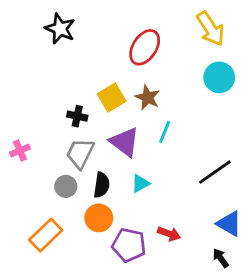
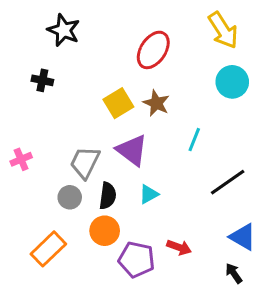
black cross: (77, 116) -> (42, 80), moved
cyan line: (165, 132) -> (194, 140), moved

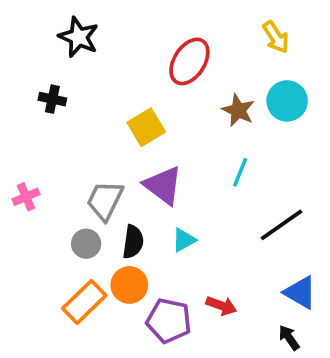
yellow arrow: (223, 30) -> (276, 37), size x0.7
brown star: (156, 103) -> (238, 110), moved
orange rectangle: (48, 249) -> (84, 302), moved

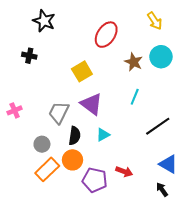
gray circle: (86, 244) -> (42, 144), moved

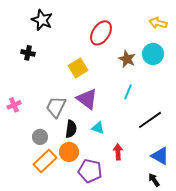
yellow arrow: (155, 21) -> (158, 23), moved, turned 138
cyan triangle: (103, 135) -> (98, 128), turned 48
red arrow: (124, 172) -> (118, 152), moved, turned -112

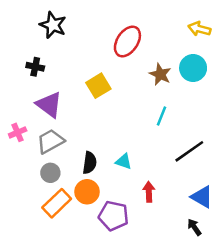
purple triangle: (87, 99) -> (49, 105), moved
gray trapezoid: (56, 107) -> (50, 141), moved, turned 35

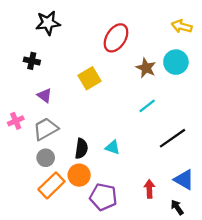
black star: (53, 25) -> (48, 23), turned -30
purple triangle: (49, 105) -> (45, 96), size x0.6
cyan line: (162, 116) -> (147, 106), turned 30
red arrow: (149, 192) -> (149, 189), moved

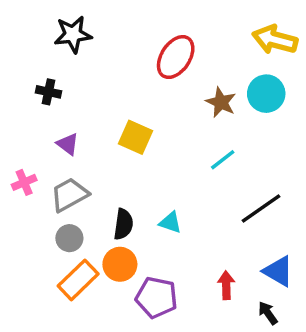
yellow arrow: (182, 26) -> (275, 40), size x1.4
yellow square: (89, 78) -> (136, 137), moved, turned -35

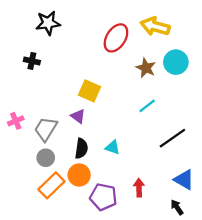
yellow arrow: (275, 40) -> (155, 26), moved
purple triangle: (68, 144) -> (78, 116), moved
gray trapezoid: (69, 195) -> (46, 129), turned -30
red arrow: (226, 285) -> (139, 188), moved

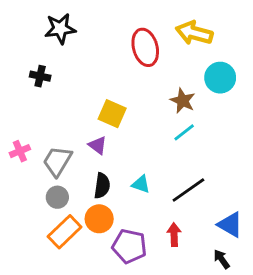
red ellipse: (116, 38) -> (145, 47), turned -48
brown star: (146, 68) -> (183, 101), moved
black line: (172, 138) -> (188, 190), moved

